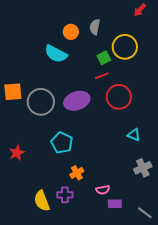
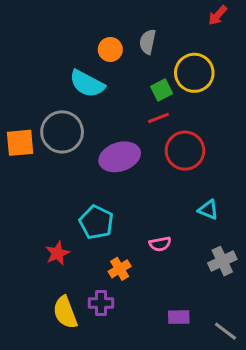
gray circle: (41, 102) -> (62, 132), moved
red star: (17, 153) -> (57, 253), moved
pink semicircle: (103, 190) -> (160, 244), moved

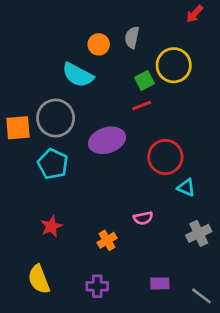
red circle: (185, 151) -> (165, 157), moved
cyan pentagon: (96, 222) -> (53, 164), moved
purple cross: (101, 303) -> (97, 286), moved
yellow semicircle: (65, 312) -> (39, 279), moved

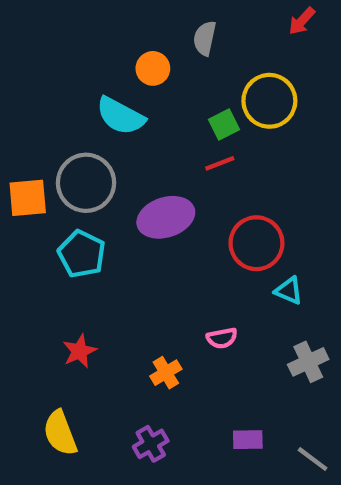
gray semicircle: (132, 37) -> (205, 38), moved
purple cross: (97, 286) -> (151, 444), turned -30

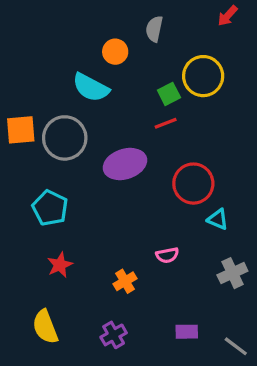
orange square: (28, 198) -> (21, 130), moved
cyan pentagon: (82, 254) -> (50, 208), moved

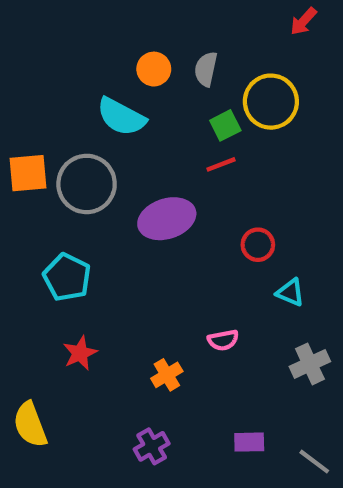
gray semicircle: (154, 29) -> (206, 69), moved
red circle: (193, 184) -> (258, 245), size x0.6
yellow semicircle: (45, 327) -> (30, 425), moved

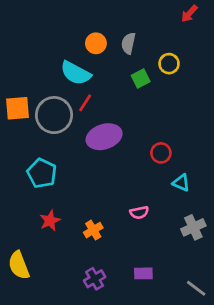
yellow circle: (271, 102) -> (169, 64), size x0.6
red line: (221, 164) -> (85, 103), moved, turned -36
orange cross: (167, 375) -> (93, 230), moved
purple rectangle: (249, 442) -> (143, 273), moved

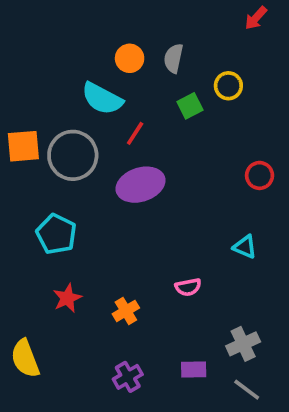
red line: (85, 103) -> (135, 133), moved
red circle: (161, 153) -> (260, 175), moved
gray cross: (193, 227) -> (243, 344), moved
gray line: (196, 288) -> (247, 390), moved

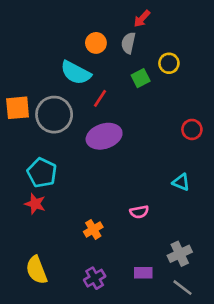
red arrow: (256, 18) -> (142, 19), moved
red star: (67, 298) -> (35, 204), moved, turned -30
yellow semicircle: (25, 359) -> (36, 270), moved

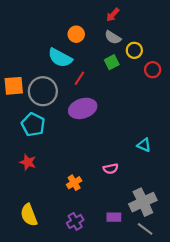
gray semicircle: (128, 43) -> (113, 37), moved, turned -70
red circle: (192, 129) -> (153, 70), moved
cyan pentagon: (42, 173) -> (33, 125), moved
gray cross: (180, 254) -> (143, 202), size x1.4

